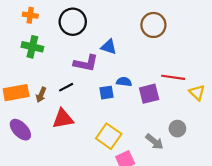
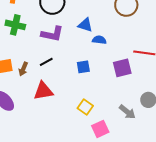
purple L-shape: (86, 63) -> (52, 34), moved
blue semicircle: (124, 82) -> (99, 40), moved
yellow square: (109, 136) -> (85, 107), size x0.7

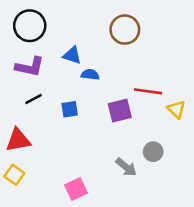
black line: (46, 62) -> (34, 99), moved
yellow square: (85, 107) -> (14, 175), moved
pink square: (100, 129) -> (76, 189), moved

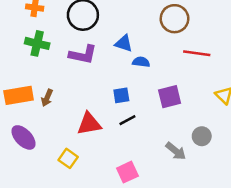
red line: (148, 91) -> (197, 53), moved
black line: (34, 99) -> (127, 120), moved
red triangle: (18, 140) -> (89, 124), moved

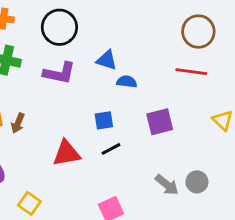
brown circle: (174, 19) -> (198, 32), moved
gray circle: (202, 136) -> (197, 182), moved
yellow square: (68, 158) -> (29, 203), moved

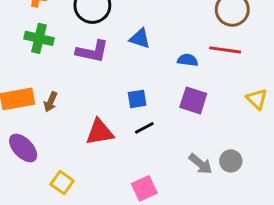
blue semicircle: (127, 82) -> (188, 60), moved
purple square: (160, 122) -> (193, 100), turned 32

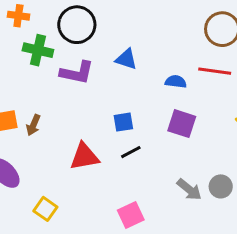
green cross: (39, 38) -> (38, 50), moved

